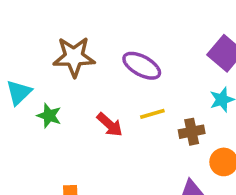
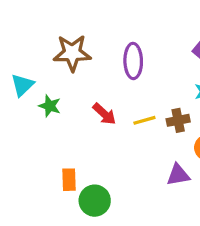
purple ellipse: (142, 66) -> (133, 61), turned 60
yellow line: (152, 114) -> (144, 120), moved

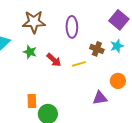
green star: (50, 106) -> (30, 52), moved
brown cross: (178, 120) -> (97, 49), moved, turned 32

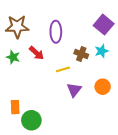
red arrow: (54, 60) -> (36, 53), moved
purple triangle: (100, 98) -> (74, 90), moved, turned -42

